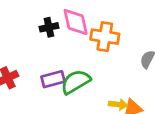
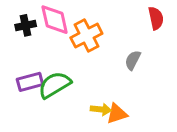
orange cross: (105, 37) -> (86, 36), turned -36

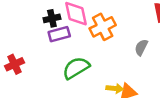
purple rectangle: (30, 82) -> (59, 34), moved

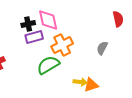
orange cross: (103, 27) -> (62, 45), moved

